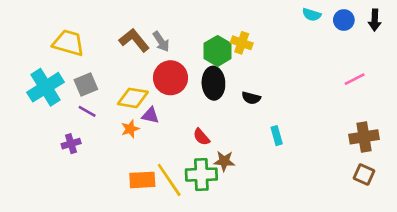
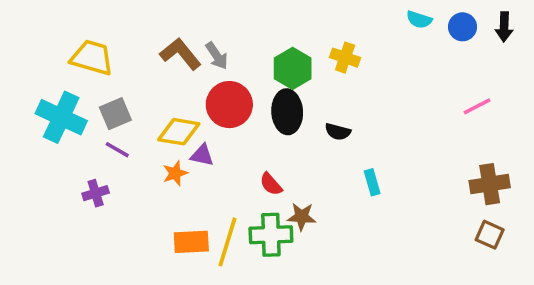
yellow cross: (242, 43) -> (345, 58), moved
cyan cross: (46, 87) -> (61, 117), turned -33
yellow line: (169, 180) -> (228, 242), turned 51

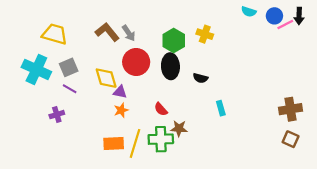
pink line: (477, 106) -> (285, 24), moved
yellow diamond: (179, 132) -> (106, 78), turned 65
orange star: (175, 173) -> (121, 110), moved

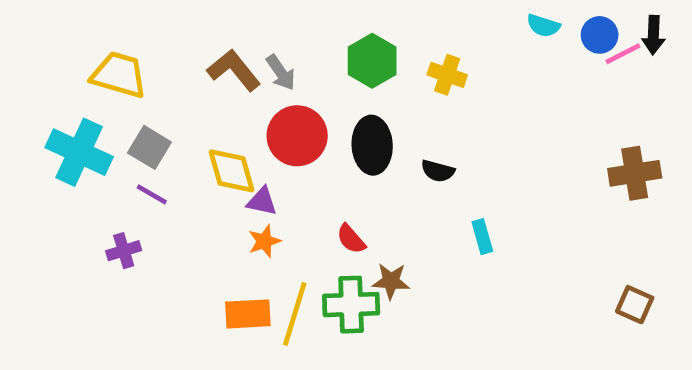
green hexagon: (174, 41) -> (372, 61), moved
gray square: (69, 67) -> (149, 147), turned -36
brown cross: (291, 109) -> (635, 173), moved

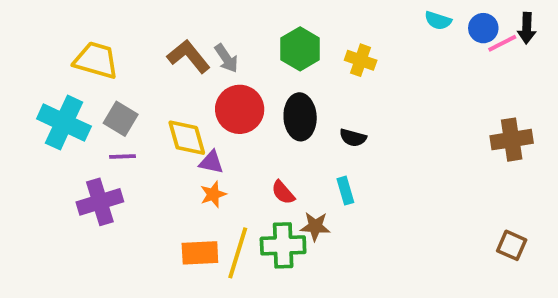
purple line: (152, 194) -> (122, 157), turned -32
cyan rectangle: (482, 237) -> (345, 191), moved
purple cross: (124, 251) -> (100, 202), size x1.6

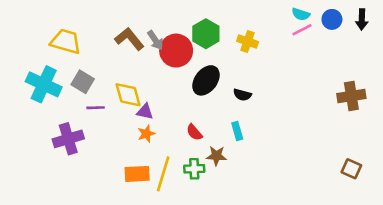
pink line: (502, 43) -> (302, 30), moved
red circle: (240, 109) -> (176, 51), moved
black ellipse: (300, 117) -> (206, 80), turned 40
purple line: (122, 157) -> (96, 108), moved
green cross: (283, 245) -> (194, 169), size x0.7

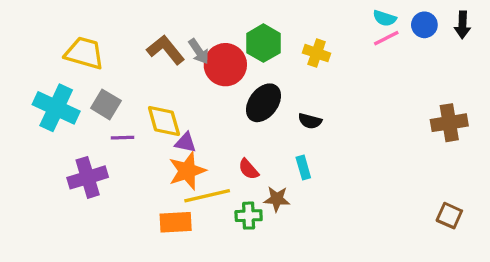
orange star: (146, 134) -> (187, 171), size x1.6
yellow line: (163, 174) -> (207, 196), moved, turned 60

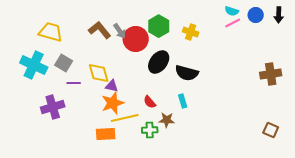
black semicircle: (310, 121) -> (187, 73), size x1.6

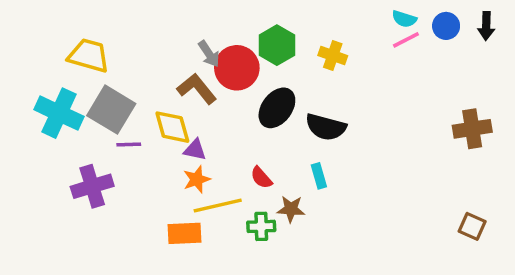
brown L-shape: (100, 30) -> (197, 89), moved
gray square: (64, 63) -> (111, 110), size x1.5
orange star: (113, 103) -> (197, 179), size x0.7

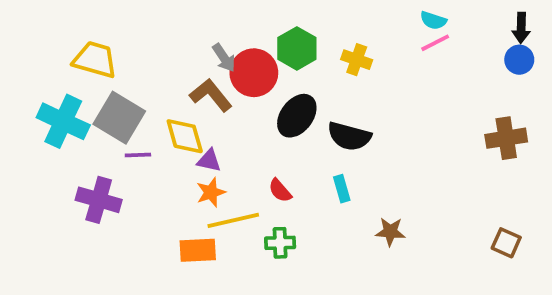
blue circle: (446, 26) -> (519, 60), moved
purple cross: (92, 186) -> (99, 200), turned 33
brown star: (291, 209) -> (390, 232), moved

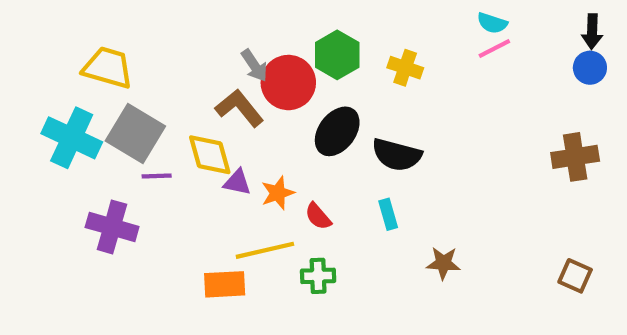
orange star: (211, 192) -> (278, 193), moved

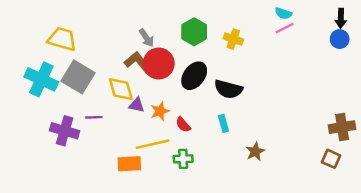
red circle: (288, 83) -> (159, 63), moved
brown cross: (575, 157) -> (342, 127), moved
purple line: (157, 176) -> (94, 117), moved
brown star: (443, 263) -> (255, 152), turned -30

